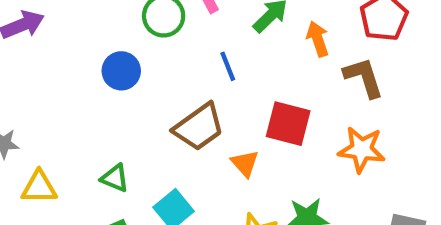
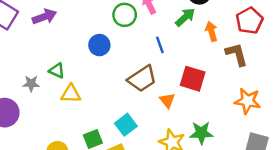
orange star: (362, 149) -> (248, 101), moved
green triangle: (115, 178) -> (57, 71), moved
yellow triangle: (39, 187) -> (71, 94), moved

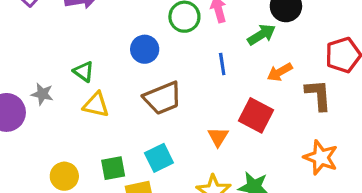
orange arrow: (211, 31) -> (280, 72), moved, turned -114
brown trapezoid: (142, 79) -> (163, 98), moved
gray star: (31, 84) -> (42, 94), moved

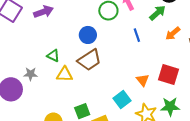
brown trapezoid: (163, 98) -> (89, 60), moved
red square: (256, 115) -> (169, 75), moved
cyan square: (159, 158) -> (122, 99), moved

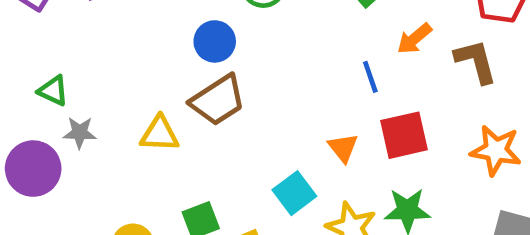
blue line: (137, 35) -> (370, 77), moved
green triangle: (53, 56) -> (53, 91), moved
red square: (169, 75) -> (404, 135), turned -30

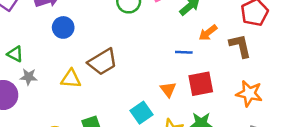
blue circle: (215, 41) -> (63, 27), moved
blue line: (370, 77) -> (184, 52), turned -70

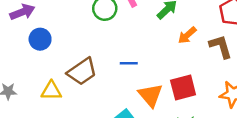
blue line: (184, 52) -> (129, 63), moved
orange triangle: (168, 89) -> (150, 95), size x1.5

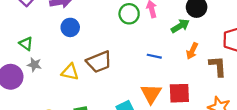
orange arrow: (187, 35) -> (192, 51), turned -35
blue line: (129, 63) -> (154, 56), moved

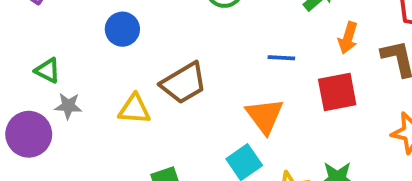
red square: (179, 93) -> (337, 92), moved
orange triangle: (151, 94) -> (265, 116), moved

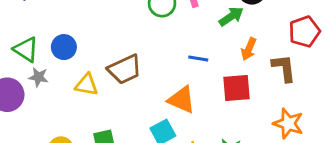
blue circle: (122, 29) -> (64, 47), moved
green triangle: (48, 70) -> (26, 49), size x1.4
orange triangle: (265, 116) -> (181, 100), turned -36

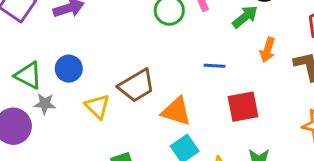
yellow triangle: (87, 85) -> (97, 106), turned 40
red square: (236, 88) -> (243, 107), moved
orange triangle: (181, 100) -> (176, 111), moved

